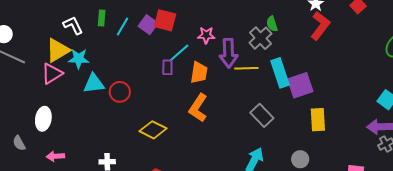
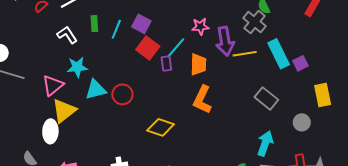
red square: (165, 20) -> (148, 48), moved, turned 30
yellow triangle: (58, 50) -> (64, 111), moved
purple square: (300, 85) -> (300, 63), size x0.6
gray circle: (300, 159) -> (302, 122), moved

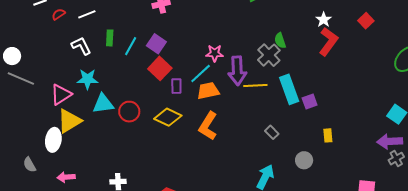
cyan line: (176, 48) -> (201, 73), moved
orange trapezoid: (198, 64) -> (208, 91), turned -110
yellow rectangle: (323, 95) -> (328, 135), size x0.6
gray rectangle: (266, 98) -> (272, 132), size x0.6
yellow diamond: (161, 127) -> (168, 117), moved

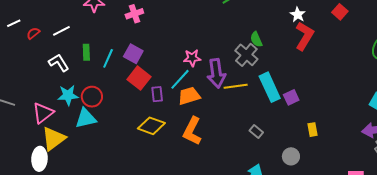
red circle: (129, 112) -> (92, 97), moved

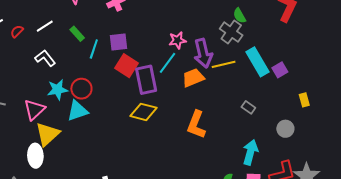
green rectangle: (86, 52) -> (77, 34), moved, turned -35
purple square: (133, 54) -> (118, 42), turned -30
purple rectangle: (157, 94) -> (146, 80), size x1.8
orange trapezoid: (189, 96) -> (193, 78), moved
orange L-shape: (192, 131) -> (196, 125), moved

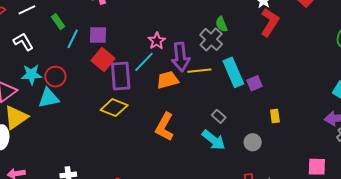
pink star: (177, 40) -> (157, 41), turned -30
cyan arrow: (250, 152) -> (214, 140), moved, turned 105

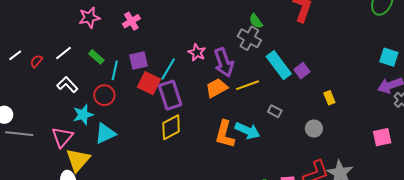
cyan line: (144, 62) -> (168, 69), moved
yellow line: (199, 71) -> (248, 85), moved
red circle: (55, 77) -> (104, 95), moved
yellow diamond: (114, 108) -> (171, 127), turned -36
cyan arrow: (214, 140) -> (247, 131), moved

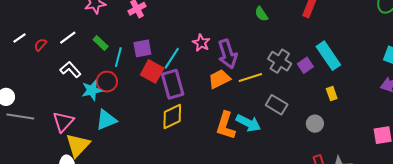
gray cross: (249, 38) -> (280, 61), moved
cyan rectangle: (279, 65) -> (328, 56), moved
gray rectangle: (275, 111) -> (277, 105), size x1.5
cyan star: (83, 115) -> (92, 90), moved

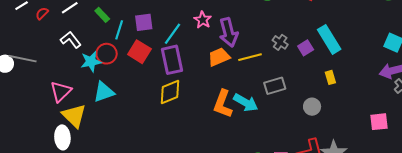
gray cross: (280, 61) -> (280, 42), size x0.7
red square: (152, 71) -> (139, 52), moved
gray rectangle: (277, 105) -> (275, 86), turned -50
gray line: (20, 116) -> (23, 59), moved
yellow triangle: (78, 145) -> (74, 116), turned -32

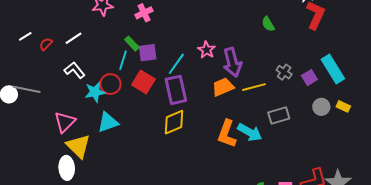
green rectangle: (102, 15) -> (132, 44), moved
yellow rectangle: (330, 77) -> (343, 106), moved, turned -48
gray circle: (312, 107) -> (321, 107), moved

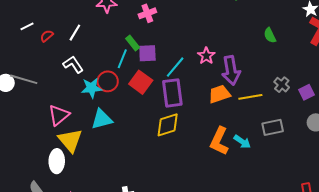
white line: (74, 38) -> (75, 33), turned -30
cyan arrow: (250, 132) -> (242, 142), size x0.7

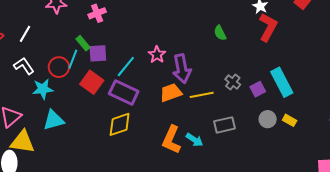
red circle: (108, 81) -> (59, 67), moved
purple rectangle: (172, 93) -> (124, 92), turned -56
yellow triangle: (70, 140) -> (22, 142), turned -40

